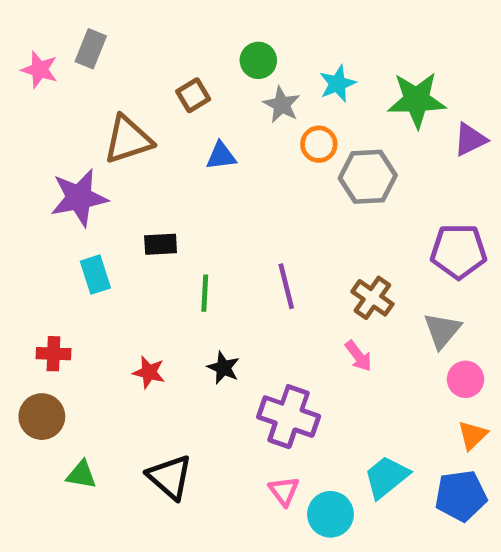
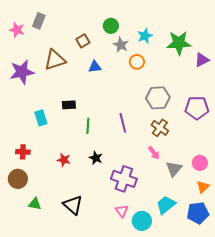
gray hexagon: (368, 177) -> (158, 98), moved
purple star: (79, 198) -> (22, 72), moved
gray triangle: (442, 330) -> (174, 169), moved

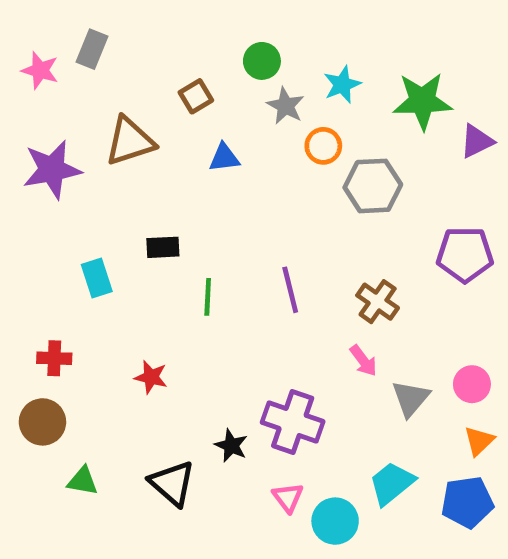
gray hexagon: (158, 98) -> (373, 186), moved
black star: (96, 158) -> (231, 446), moved

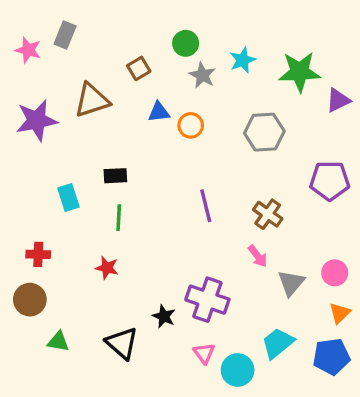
orange circle: (323, 146) -> (191, 125), moved
green line: (208, 297) -> (119, 218), moved

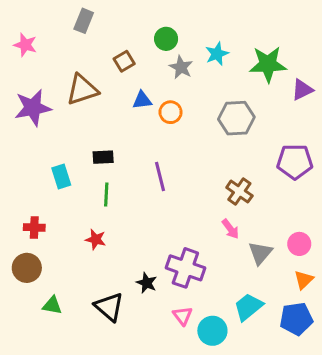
gray rectangle: (65, 35) -> (84, 21), moved
purple line: (206, 206) -> (160, 177), moved

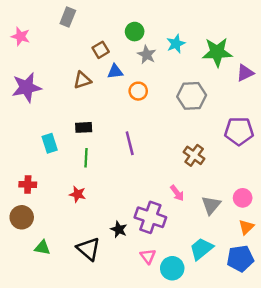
brown triangle: (82, 90) -> (82, 80), moved, size x0.7
blue triangle: (142, 100) -> (115, 72), moved
pink arrow: (230, 229) -> (177, 193), moved

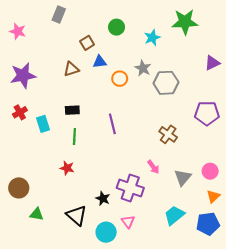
green star: (217, 52) -> (185, 22), moved
gray star: (147, 55) -> (143, 68), moved
red cross: (28, 185) -> (20, 112), moved, turned -32
cyan circle: (172, 268) -> (106, 232), moved

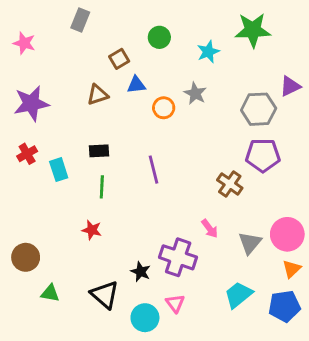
gray hexagon: (166, 83) -> (259, 109), moved
purple pentagon: (207, 113) -> (263, 155), moved
pink circle: (210, 171) -> (287, 234), size x1.5

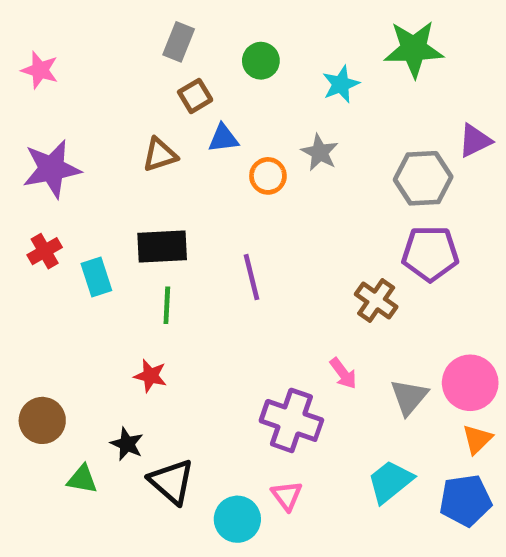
gray rectangle: (80, 20) -> (179, 42), moved
black rectangle: (99, 151) -> (162, 246), size x1.5
black star: (141, 272) -> (127, 444), moved

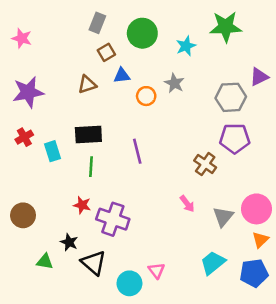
green circle: (261, 61) -> (142, 33), size x1.5
brown circle: (42, 420) -> (23, 215), moved
purple cross: (291, 420) -> (113, 219), moved

